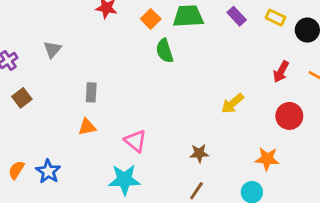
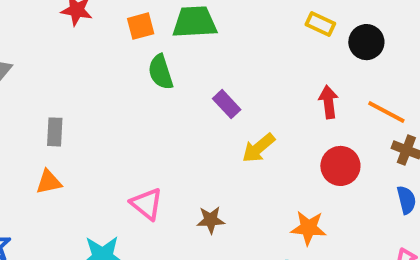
purple rectangle: (237, 16) -> (227, 104), moved
orange square: (151, 19) -> (141, 26), turned 30
red arrow: (281, 72) -> (328, 102), turned 145
pink triangle: (136, 141) -> (147, 204), moved

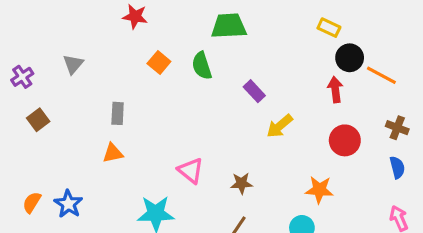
orange square: (141, 26) -> (159, 63), moved, turned -35
black circle: (366, 42) -> (350, 58), moved
orange line: (386, 112) -> (381, 75), moved

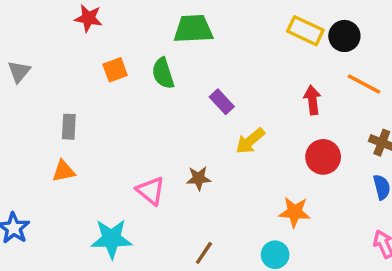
yellow rectangle: (329, 28) -> (305, 31), size x1.4
black circle: (350, 58) -> (344, 36), moved
orange square: (159, 63) -> (115, 70), turned 30
brown star: (242, 183) -> (199, 178), moved

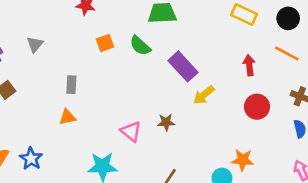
black circle: (344, 36) -> (288, 18), moved
green semicircle: (163, 73) -> (140, 46), turned -30
purple rectangle: (222, 102) -> (183, 66), size x1.6
orange star: (295, 212) -> (243, 160), moved

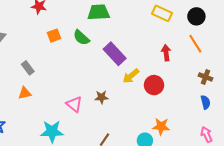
orange line: (287, 53) -> (195, 44), turned 30
gray rectangle: (71, 85) -> (28, 68), turned -40
red circle: (257, 107) -> (154, 85), moved

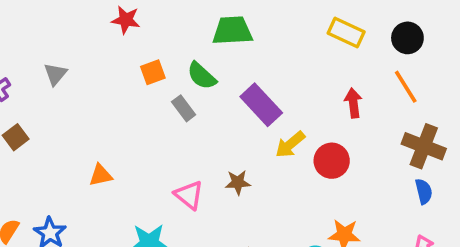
gray rectangle: (28, 68) -> (184, 108), moved
brown cross: (206, 77) -> (424, 146), size x1.6

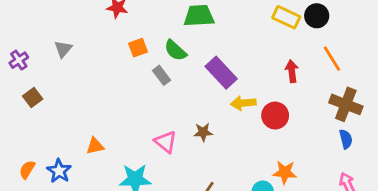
black circle: (407, 38) -> (317, 16), moved
yellow arrow: (290, 144) -> (243, 103), turned 35
orange triangle: (101, 175) -> (95, 146), moved

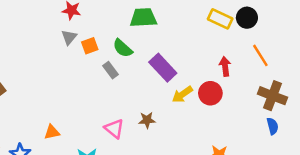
gray triangle: (63, 49) -> (69, 37), moved
yellow arrow: (243, 103) -> (182, 94), turned -30
red circle: (275, 116) -> (210, 93), moved

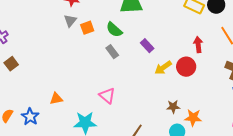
purple rectangle: (163, 68) -> (147, 46), size x0.6
gray rectangle: (110, 70) -> (112, 52), moved
brown star: (147, 120) -> (173, 107), moved

